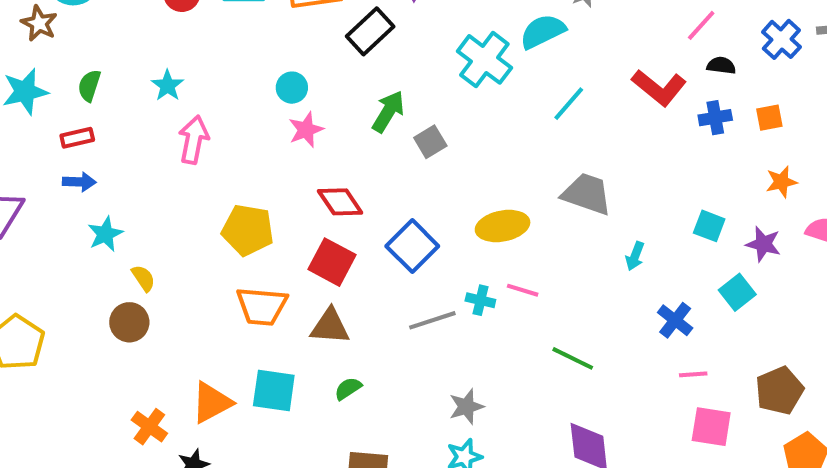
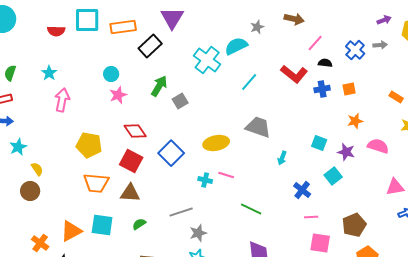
gray line: (432, 320) -> (181, 212), moved

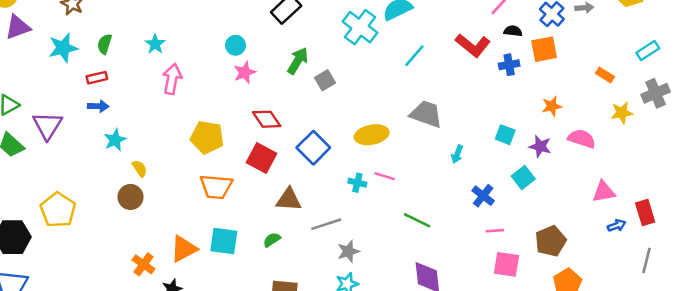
orange square: (349, 89) -> (544, 49), moved, size x1.5
brown triangle: (130, 193) -> (289, 200), moved

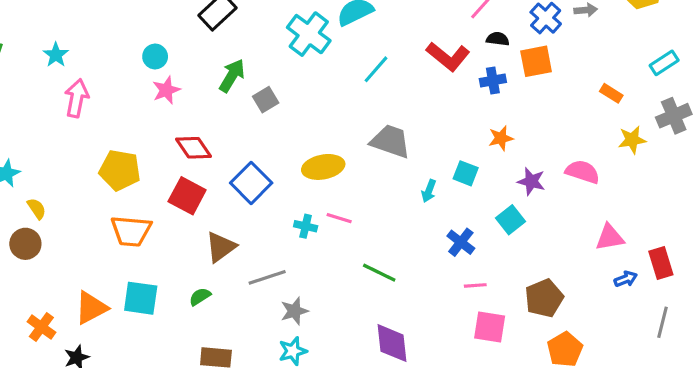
orange star: (552, 106) -> (501, 138), moved
cyan square: (505, 135) -> (466, 173), moved
brown triangle: (289, 200) -> (221, 247), turned -40

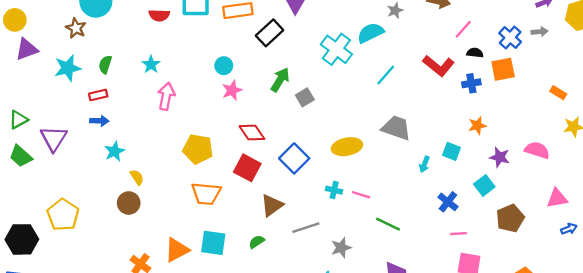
pink line: (339, 218) -> (361, 195), moved
brown pentagon: (544, 298) -> (510, 218), moved
gray star: (294, 311) -> (341, 248), moved

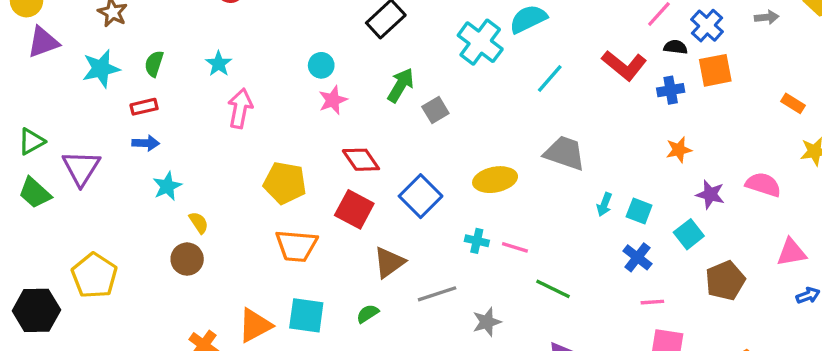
blue cross: (510, 38) -> (707, 26), moved
cyan square: (451, 151) -> (639, 211), moved

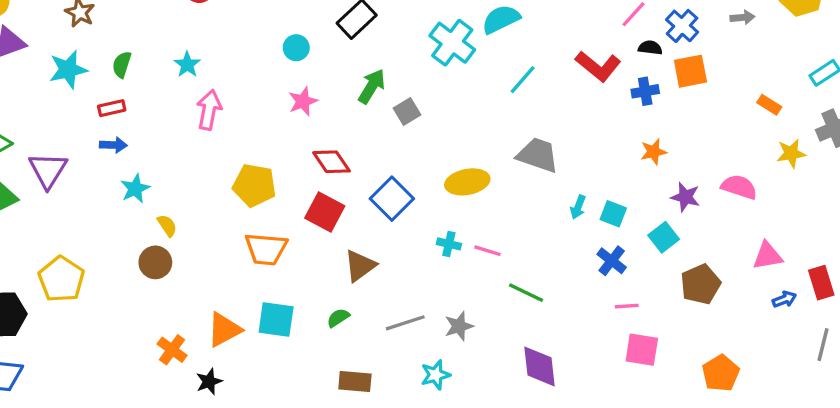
cyan circle: (321, 65) -> (296, 48), moved
gray line: (437, 294) -> (405, 323), moved

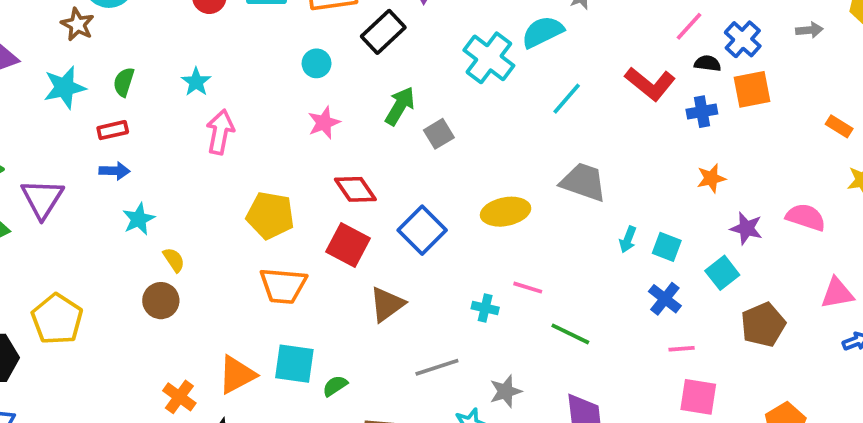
cyan cross: (449, 244) -> (485, 308), moved
green semicircle: (338, 318) -> (335, 386), moved
gray star: (459, 326) -> (506, 391), moved

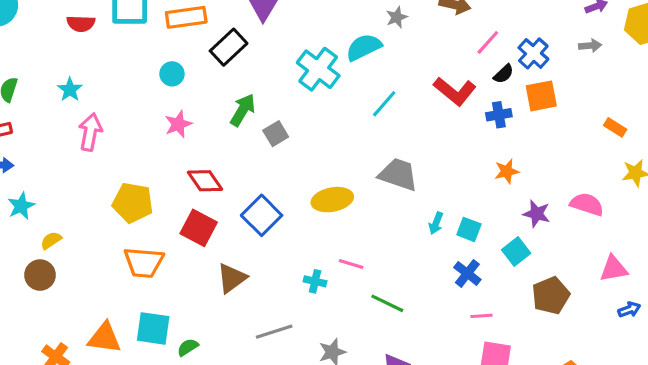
black semicircle: (708, 63) -> (504, 74), turned 130
yellow semicircle: (174, 260) -> (51, 240), turned -90
orange triangle: (237, 375) -> (104, 338), turned 36

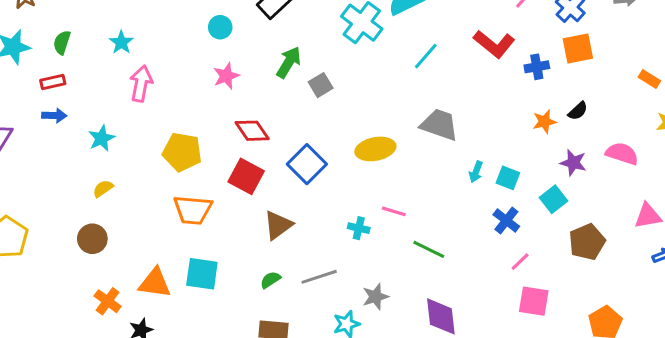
black semicircle: (504, 74) -> (578, 111), moved
cyan star: (21, 206) -> (101, 138), moved
brown circle: (40, 275) -> (92, 239), moved
pink line: (482, 316) -> (520, 262), turned -40
green semicircle: (188, 347) -> (270, 280), moved

